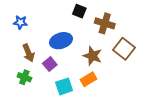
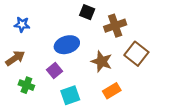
brown cross: (105, 23) -> (115, 26), turned -36
brown arrow: (28, 53) -> (15, 58), moved, turned -102
orange rectangle: (88, 79) -> (112, 91), moved

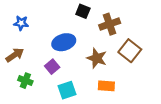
orange rectangle: (112, 91) -> (106, 86), turned 35

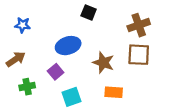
brown cross: (110, 24) -> (139, 25), moved
brown square: (130, 51) -> (139, 55), turned -35
green cross: (25, 81) -> (27, 87), turned -32

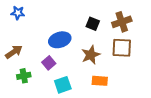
black square: (89, 13) -> (93, 24), moved
blue star: (23, 25) -> (18, 13), moved
brown star: (103, 63) -> (91, 55), turned 30

